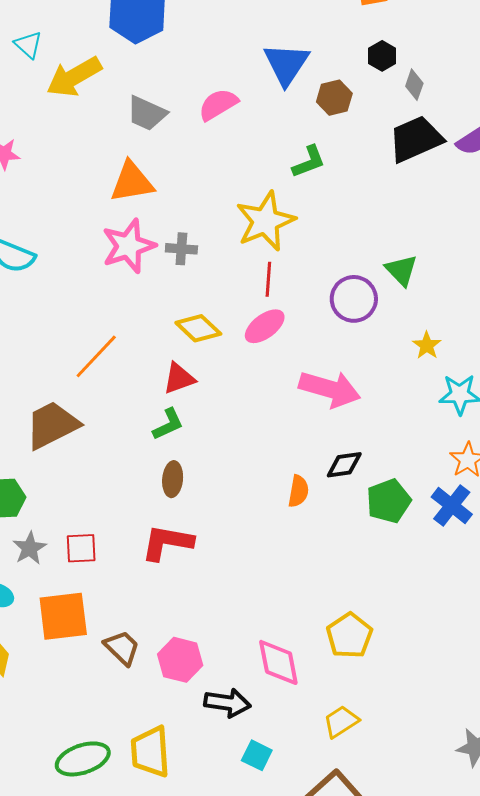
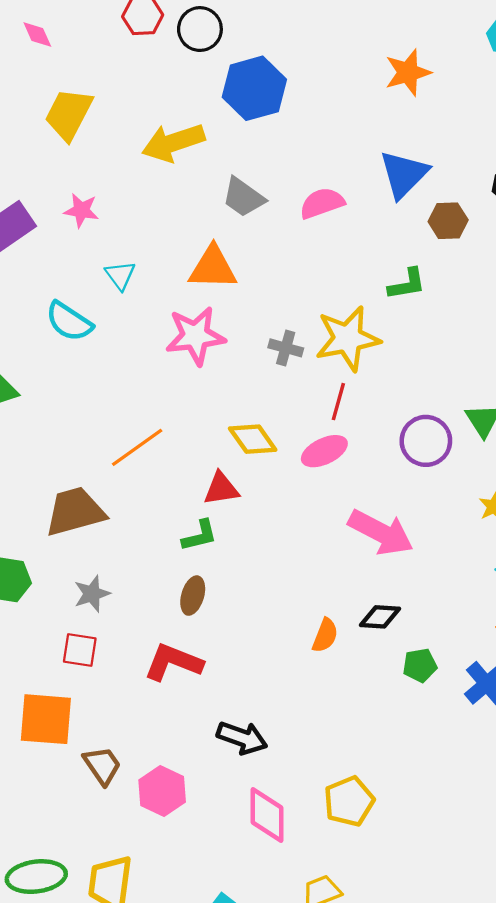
cyan triangle: (28, 45) -> (120, 275), moved
gray cross: (181, 249) -> (286, 348), moved
green pentagon: (389, 501) -> (420, 665), size x0.7
gray star: (30, 548) -> (92, 594), moved
black arrow: (227, 703) -> (242, 738), moved

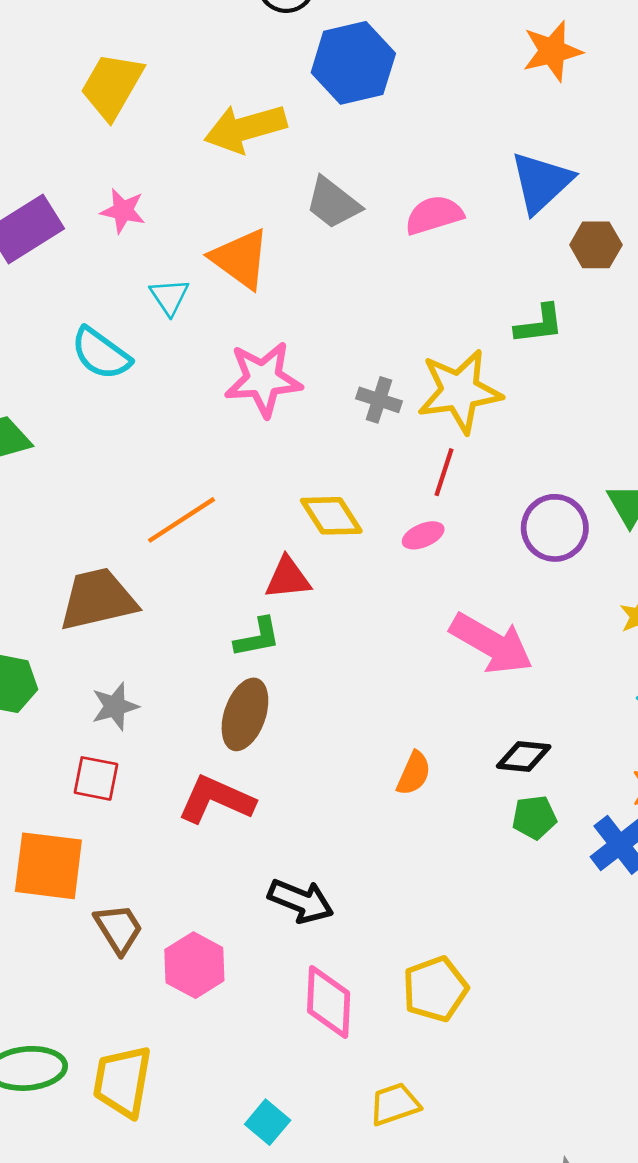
orange triangle: (213, 268) -> (240, 259), moved, turned 32
pink ellipse: (324, 451) -> (423, 535), size x0.7
brown ellipse: (193, 596) -> (245, 714), size x1.4
black diamond: (380, 617) -> (524, 756), moved

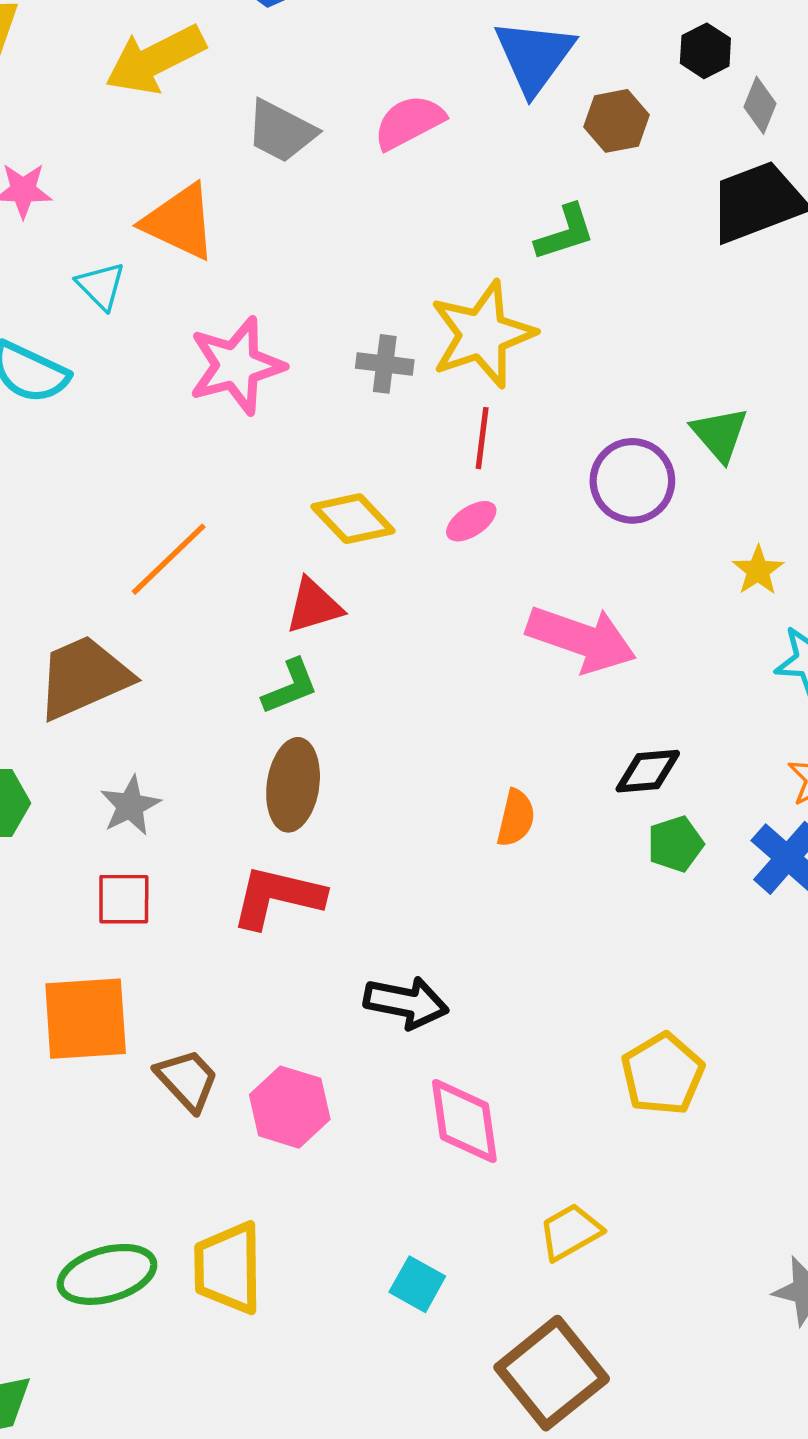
yellow pentagon: (435, 989) -> (663, 1074), moved

